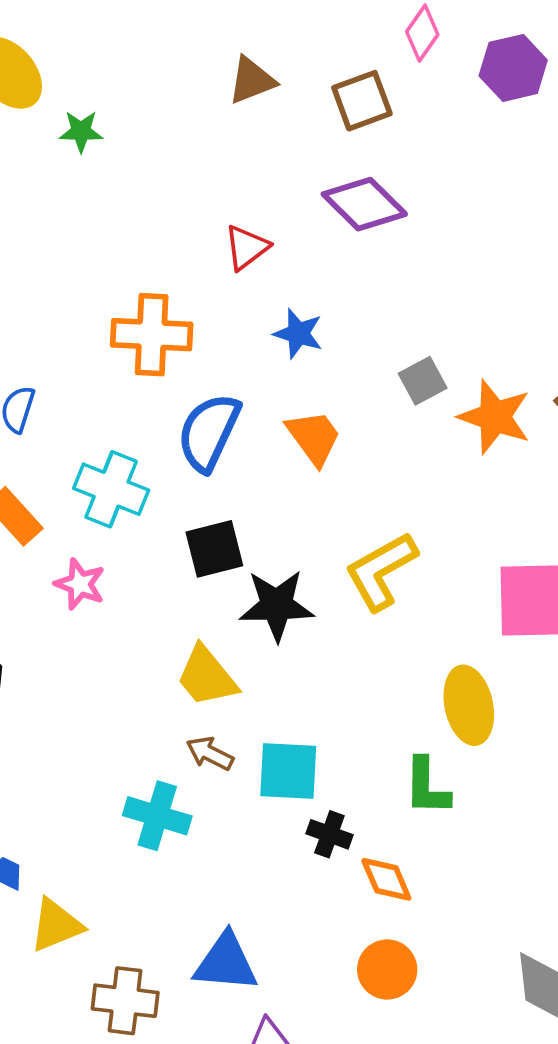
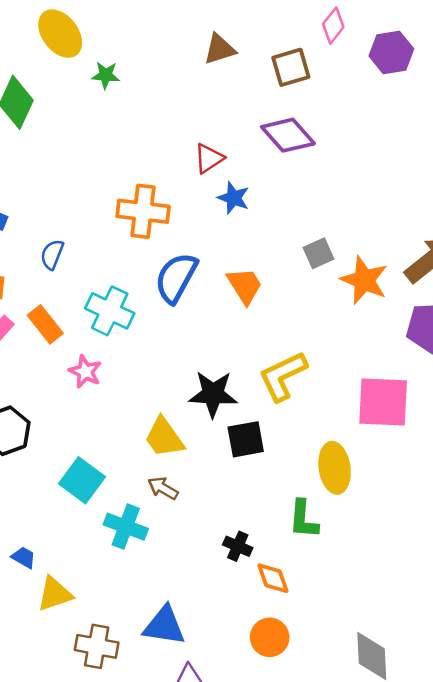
blue star: (298, 334) -> (233, 198), moved
black square: (214, 549) -> (246, 439), moved
cyan square: (288, 771) -> (82, 480), moved, turned 30

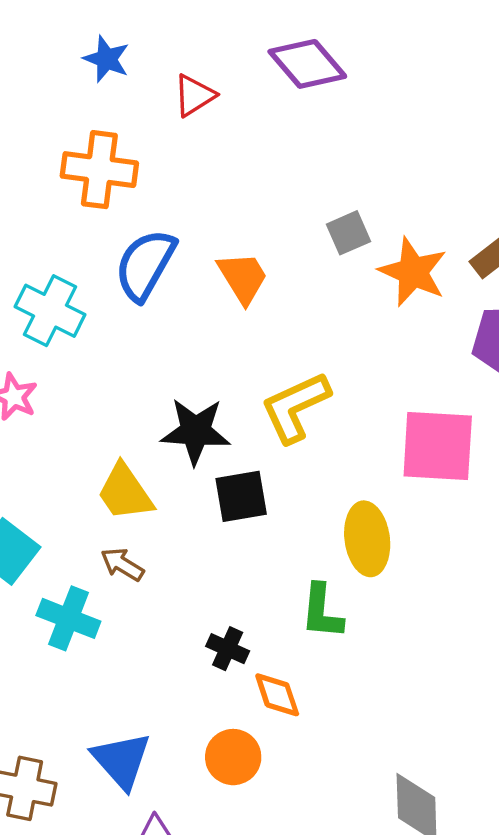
blue star: (233, 198) -> (106, 59), moved
blue triangle: (164, 626) -> (121, 760), turned 39
orange circle: (270, 637) -> (233, 757), moved

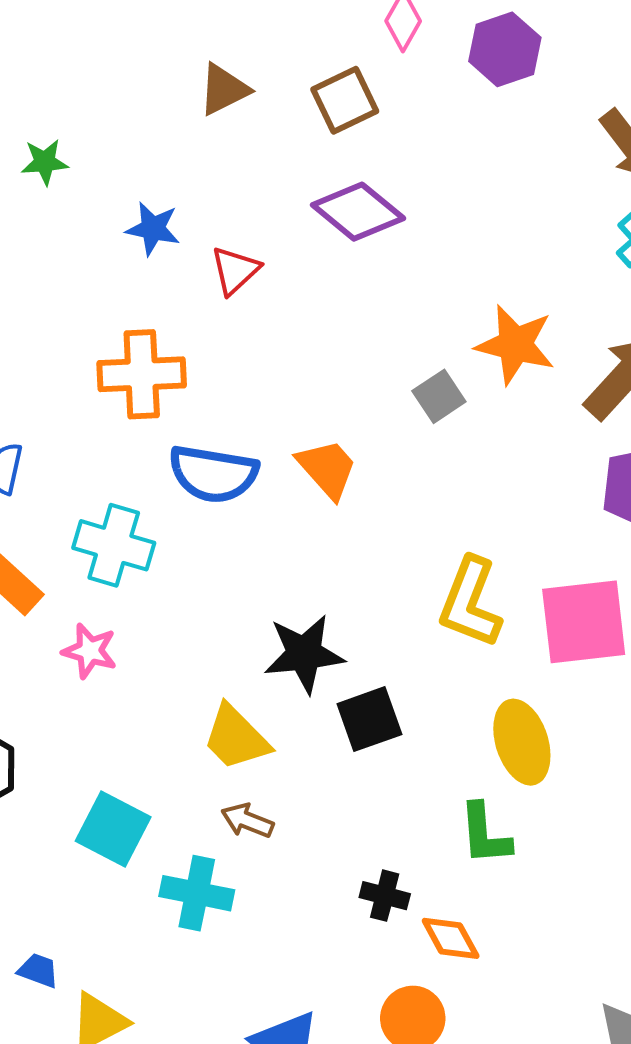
blue star: (106, 59) -> (153, 229), moved
blue semicircle: (145, 265) -> (213, 474), turned -100
orange star: (413, 272) -> (515, 345), moved
yellow L-shape: (295, 407) -> (470, 602), moved, turned -34

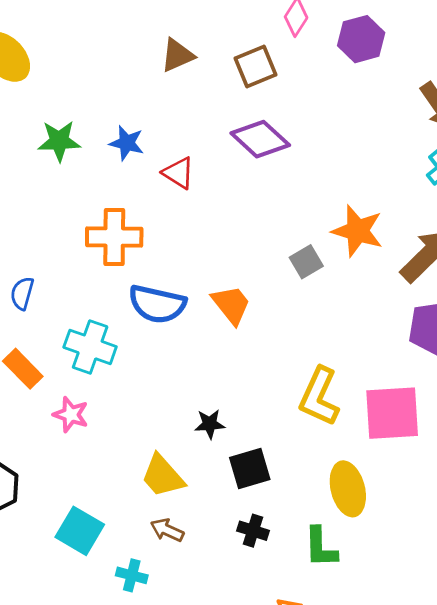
green star: (45, 162) -> (59, 141), moved, size x1.4
red triangle: (235, 270) -> (178, 173), turned -48
black star: (304, 654) -> (210, 424), size x0.6
cyan cross: (197, 893) -> (132, 575), size x0.7
black cross: (385, 896) -> (253, 531), moved

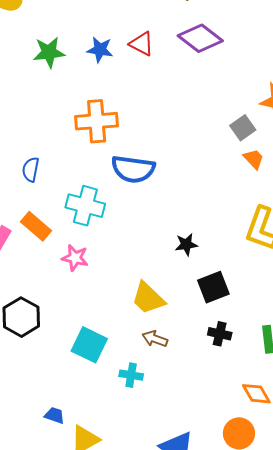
red triangle: (178, 173) -> (142, 44), moved
orange trapezoid: (231, 305) -> (254, 159), moved, size x0.7
black star: (210, 424) -> (186, 244), moved

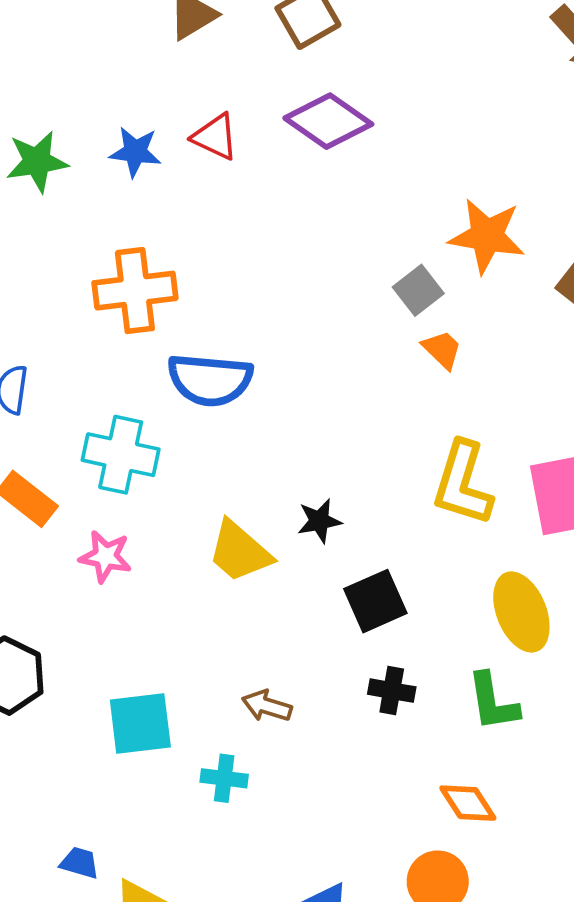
yellow trapezoid: (148, 298) -> (240, 551), moved
cyan square: (89, 345) -> (140, 723), turned -30

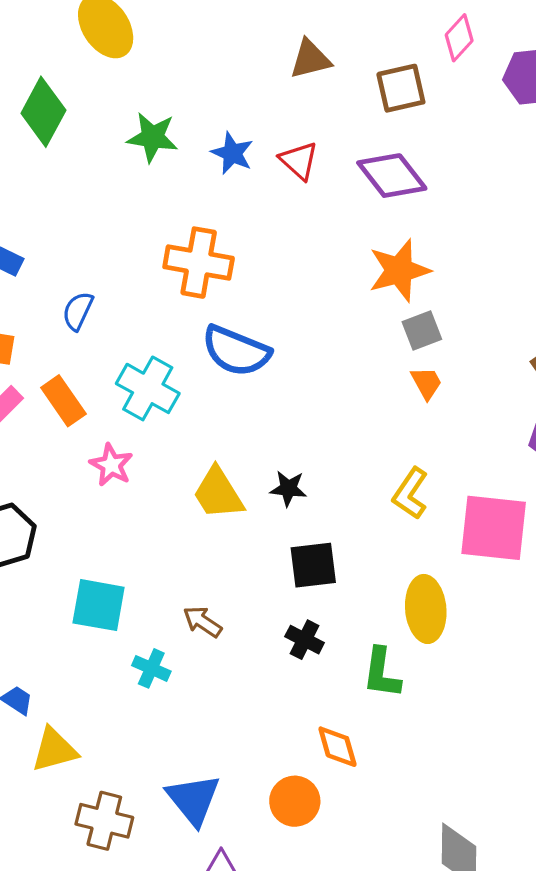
orange star: (487, 236) -> (399, 270), moved, turned 30
yellow L-shape: (463, 483) -> (410, 493), size x0.7

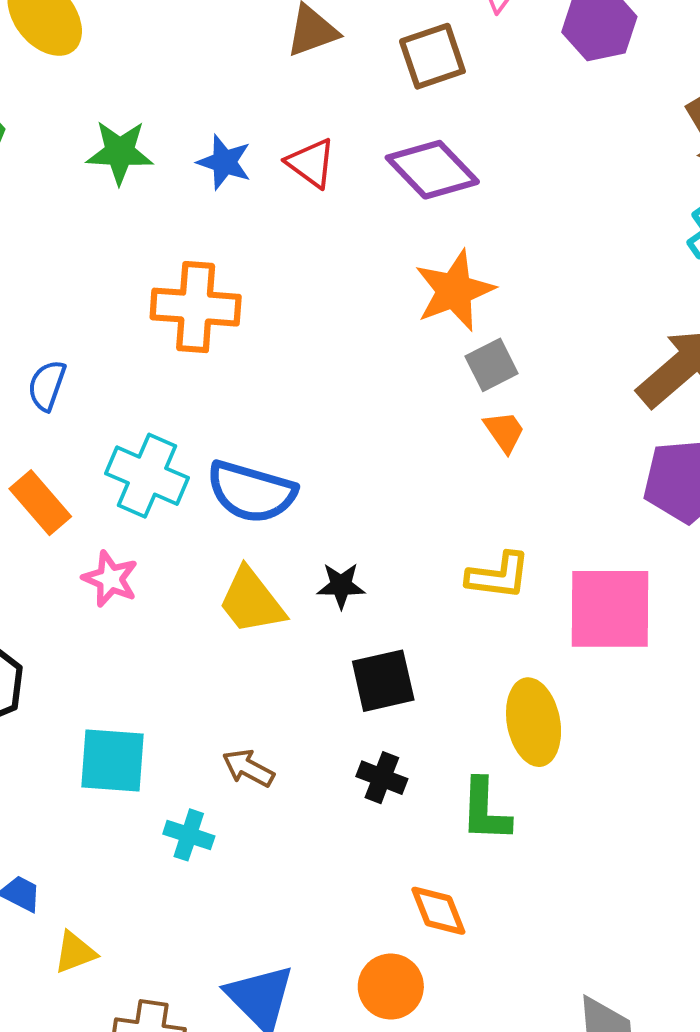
blue semicircle: (236, 351) -> (251, 492), moved
yellow L-shape: (410, 493) -> (498, 576), turned -111
yellow triangle: (54, 750) -> (75, 952), size x0.7

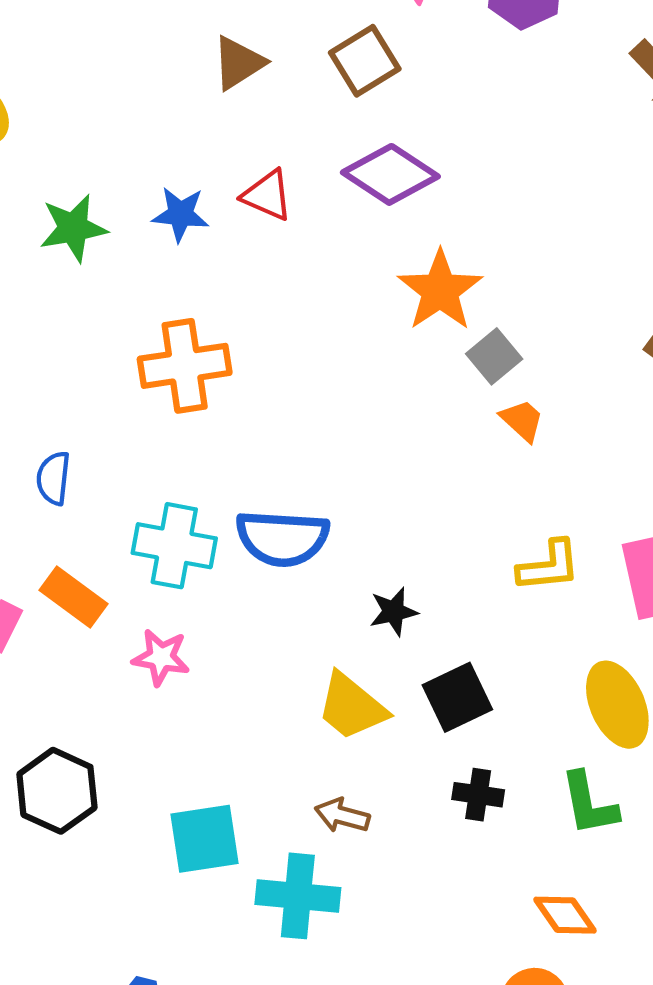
yellow trapezoid: (251, 601) -> (352, 707), moved
cyan cross: (189, 835) -> (298, 896), size x1.6

